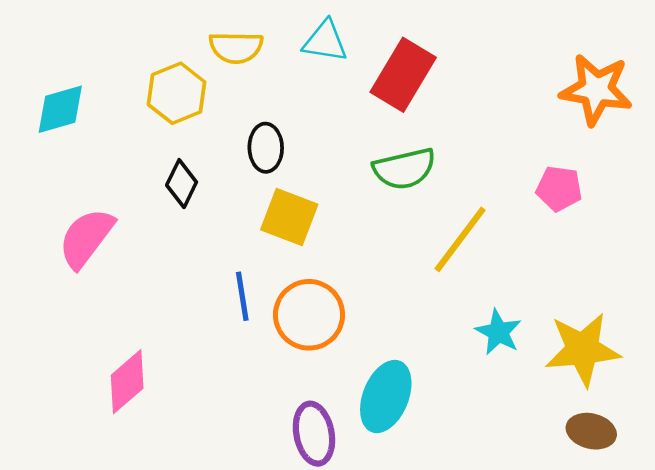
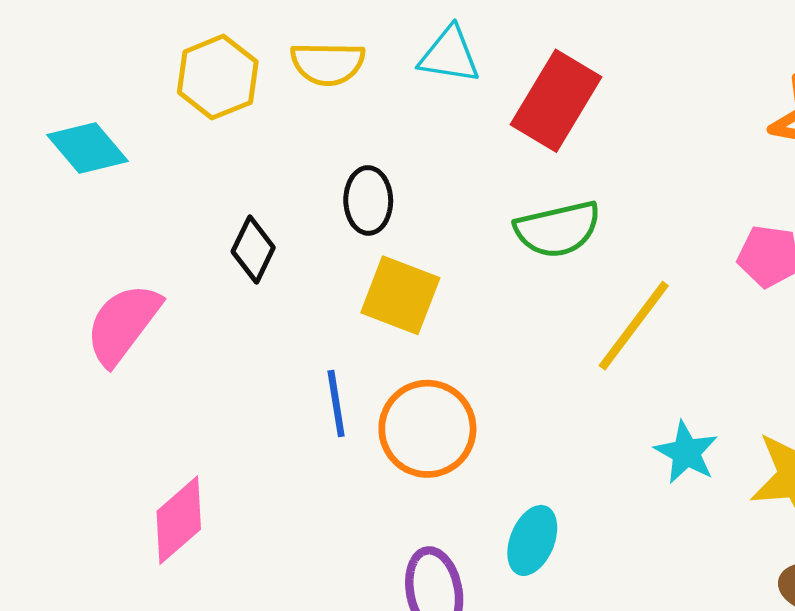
yellow hexagon: (177, 93) -> (218, 77), moved
cyan diamond: (60, 109) -> (87, 148), turned 66
cyan ellipse: (386, 396) -> (532, 540), size x0.7

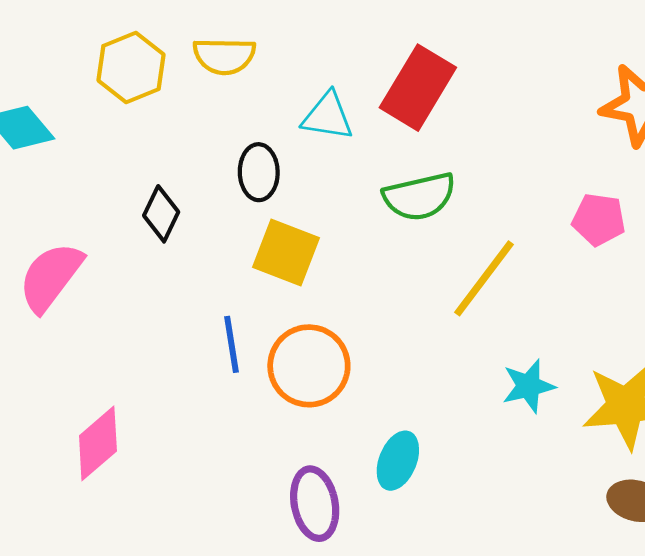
cyan triangle: (449, 55) -> (328, 116), moved
cyan star: (686, 452) -> (528, 386), turned 30

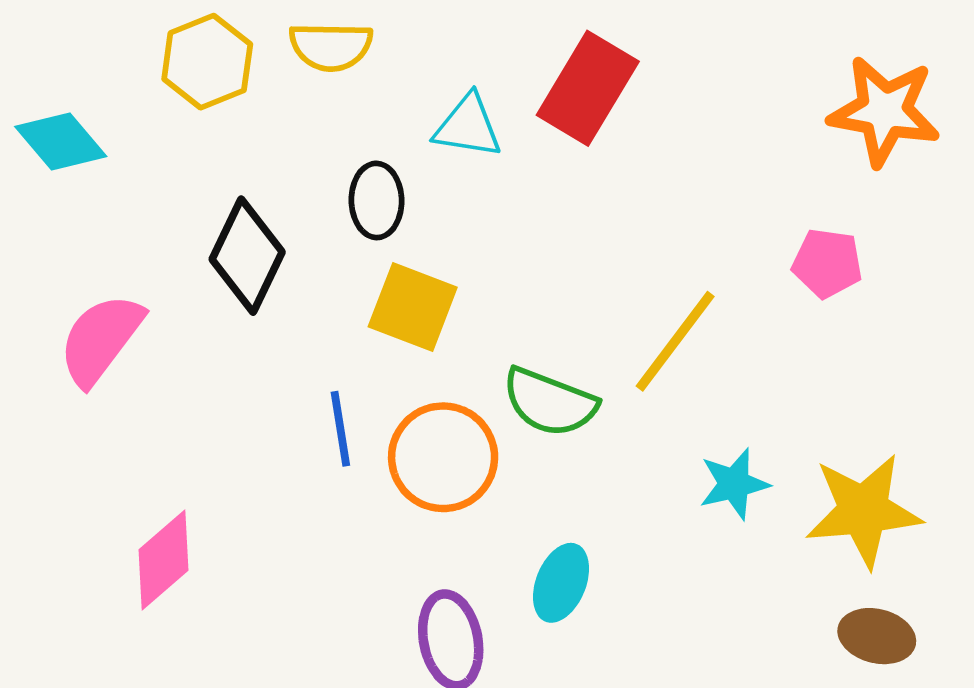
green semicircle: (419, 197) -> (550, 402), moved, turned 34
black diamond: (161, 214) -> (247, 256), size x1.5

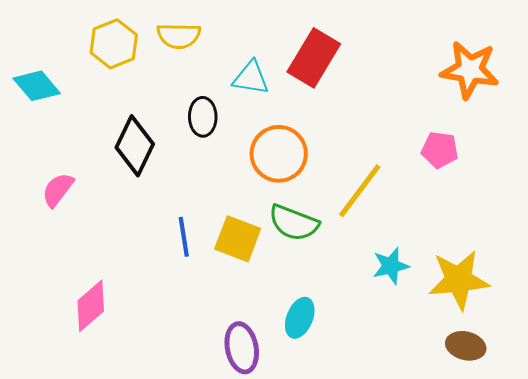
yellow square: (413, 307) -> (238, 239), moved
pink semicircle: (101, 339) -> (58, 190), size x0.7
orange circle: (443, 457) -> (279, 154), moved

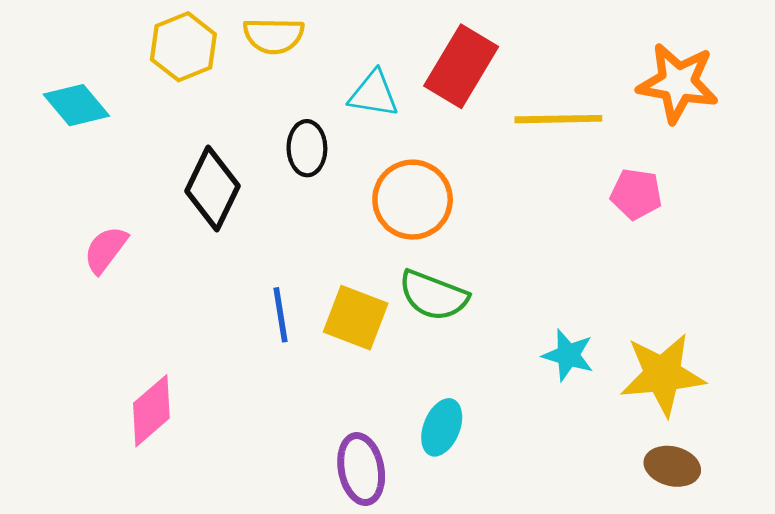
yellow line: (360, 191) -> (558, 119), moved, turned 52
cyan star: (391, 266) -> (568, 355), turned 30

